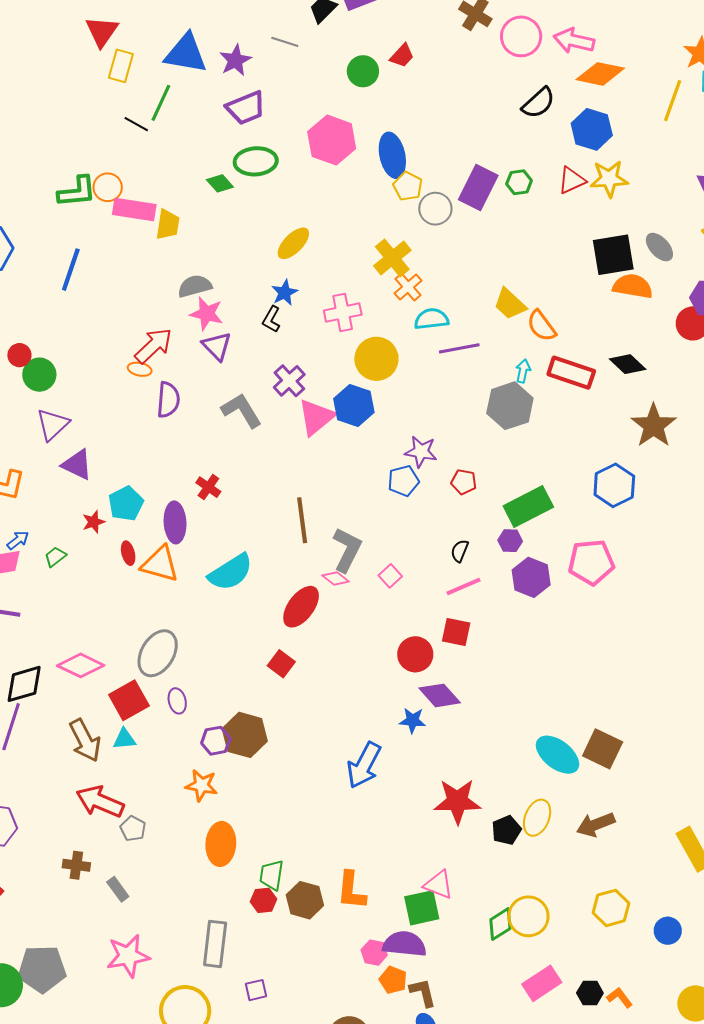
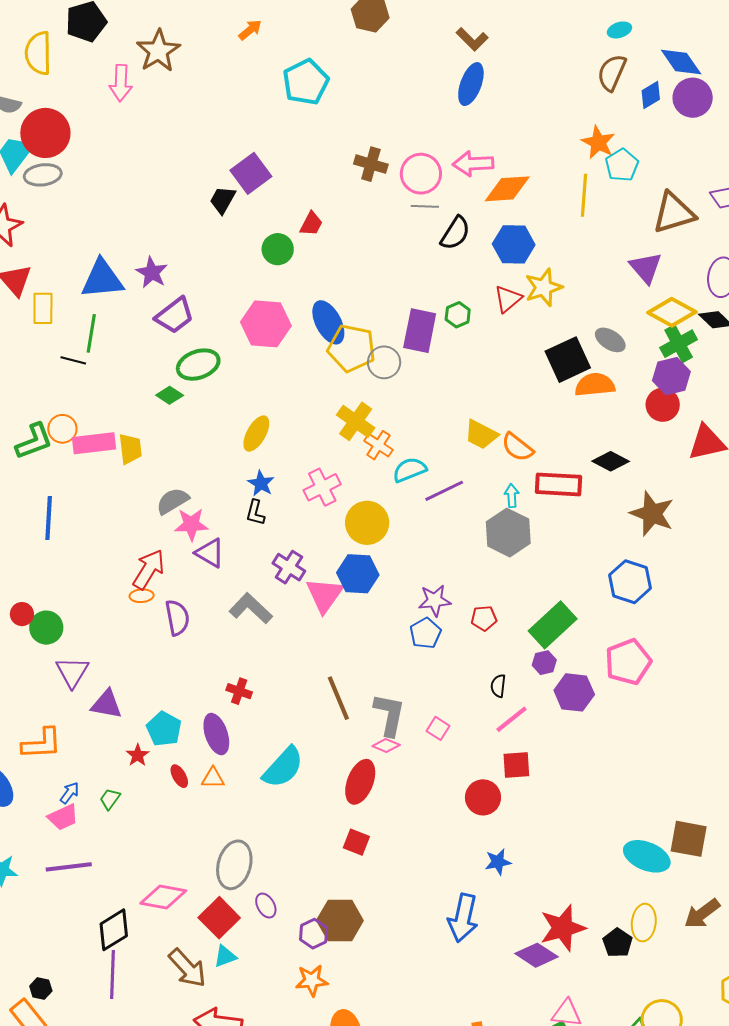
gray line: (285, 42) -> (425, 206), moved
yellow pentagon: (408, 186) -> (352, 348), size x1.6
orange triangle: (160, 564) -> (213, 778), size x0.6
purple diamond: (440, 695) -> (536, 955), moved

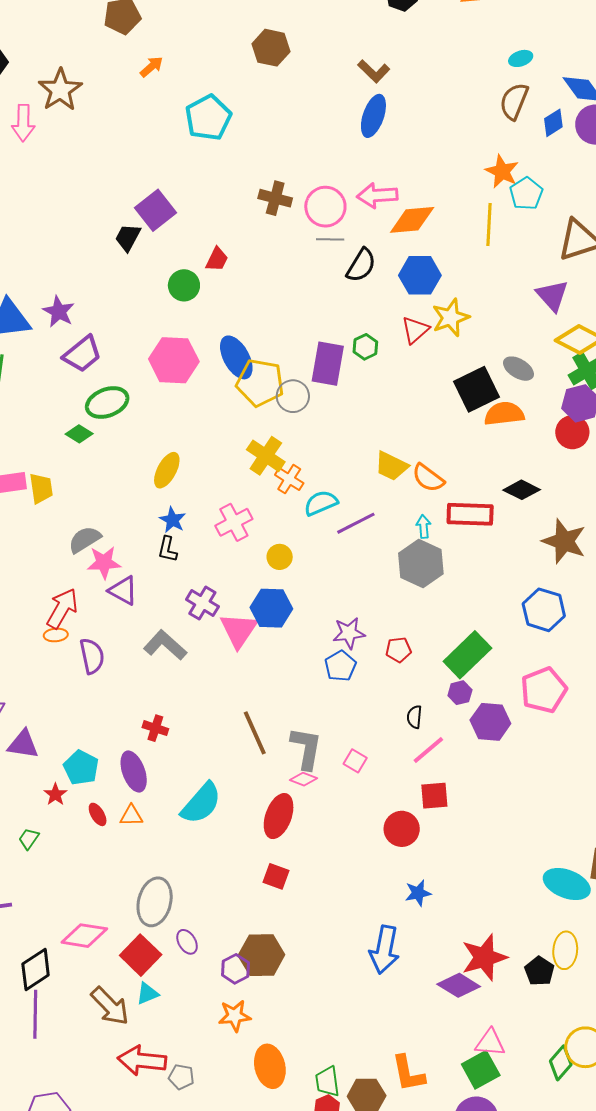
yellow circle: (367, 523) -> (280, 557), size x0.6

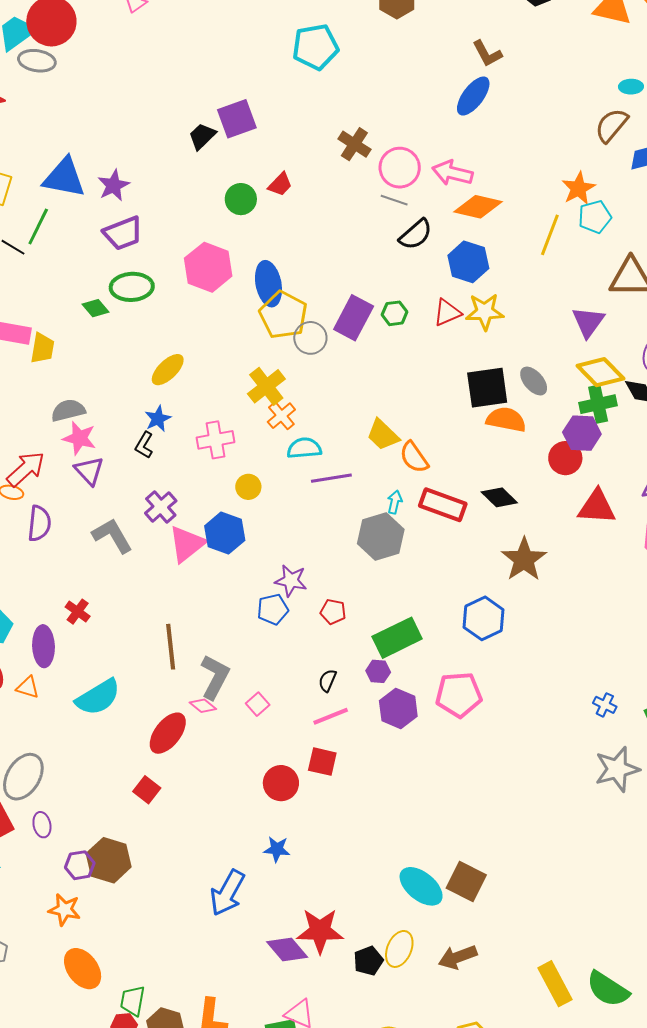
orange ellipse: (270, 1066) -> (83, 969), turned -42

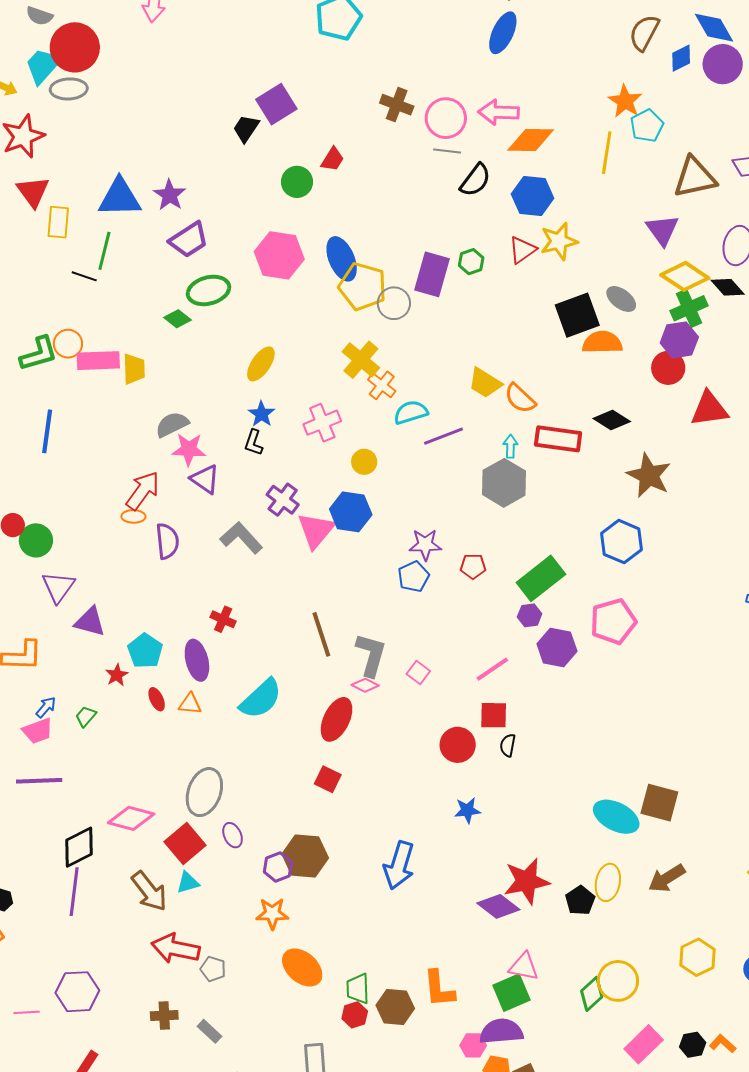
black semicircle: (327, 681) -> (508, 745), moved
blue arrow: (227, 893) -> (399, 865), moved

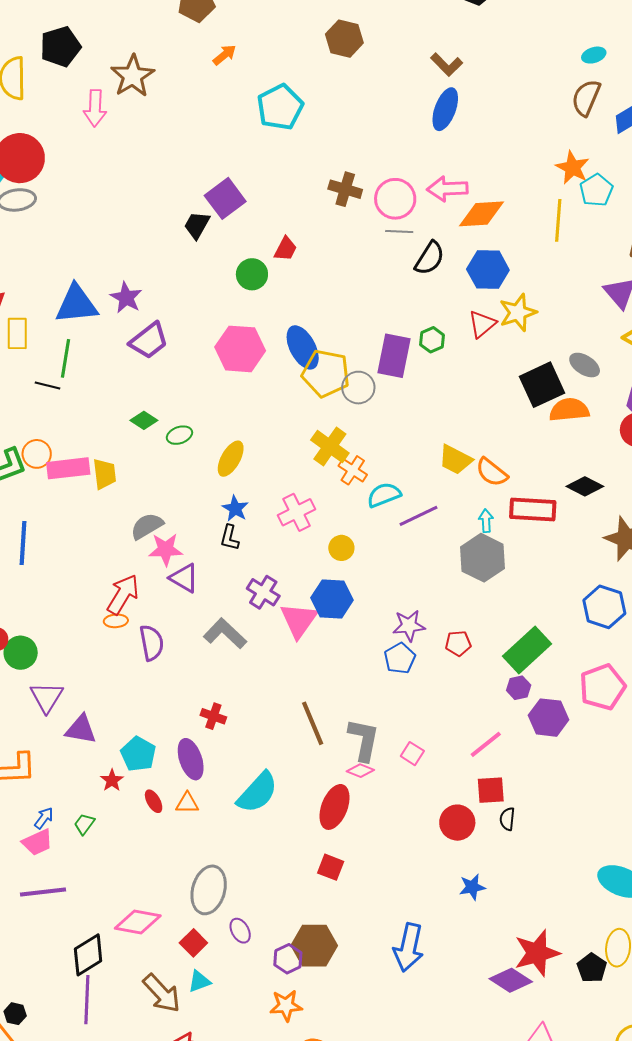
green ellipse: (209, 290) -> (179, 435), moved, size x0.6
red square: (185, 844) -> (193, 943), size x0.7

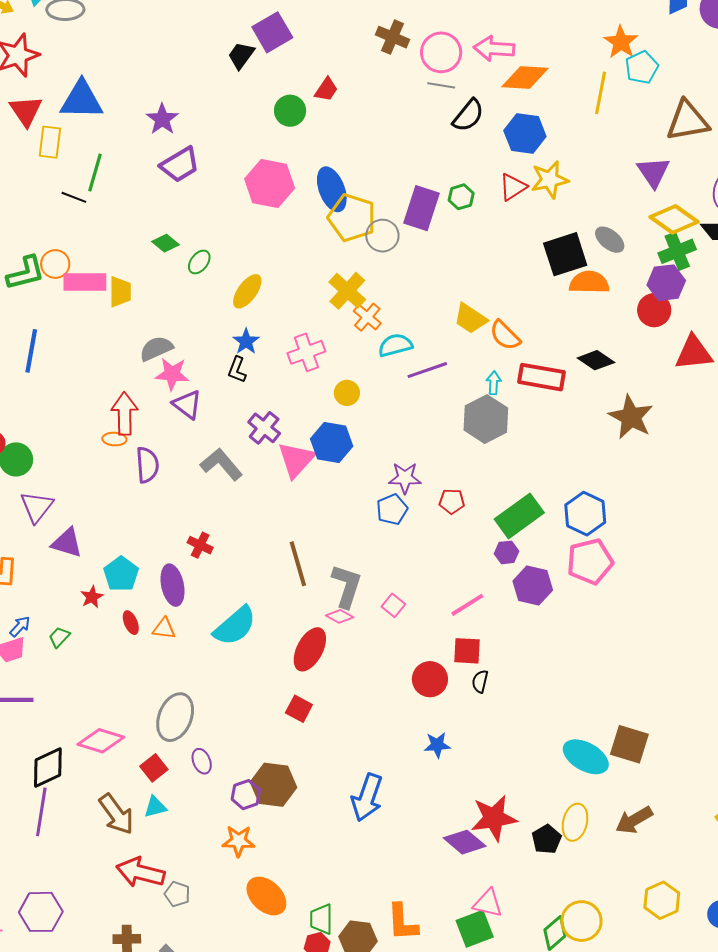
blue triangle: (76, 304) -> (82, 100), moved
green ellipse: (179, 435) -> (199, 262), turned -40
red arrow: (123, 594) -> (124, 414), turned -39
blue hexagon: (604, 607) -> (585, 514), moved

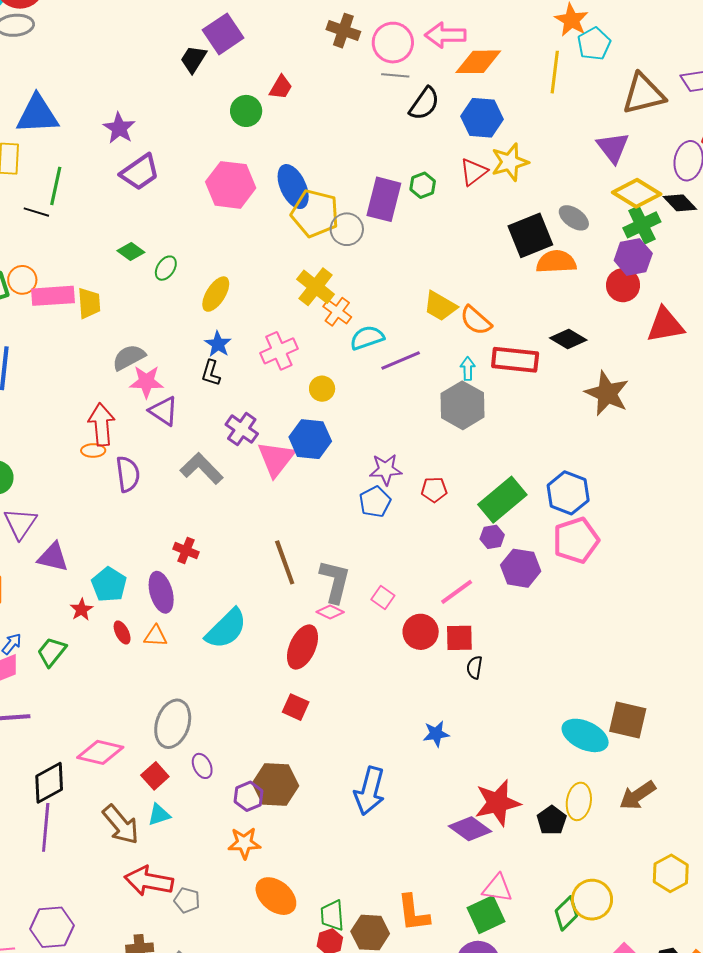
green trapezoid: (59, 637) -> (52, 652), size x1.4
red circle: (430, 679) -> (421, 632), moved

